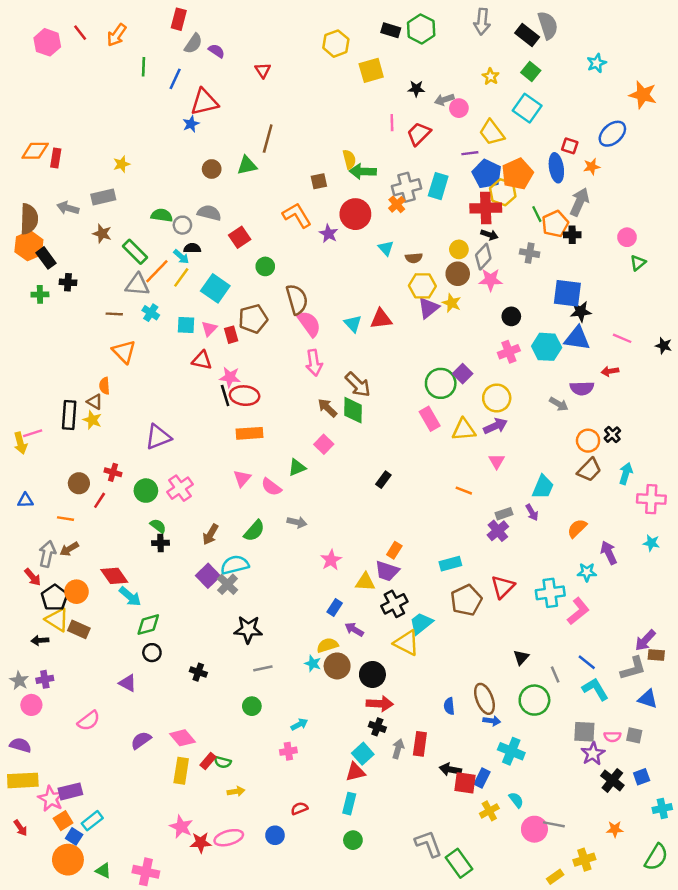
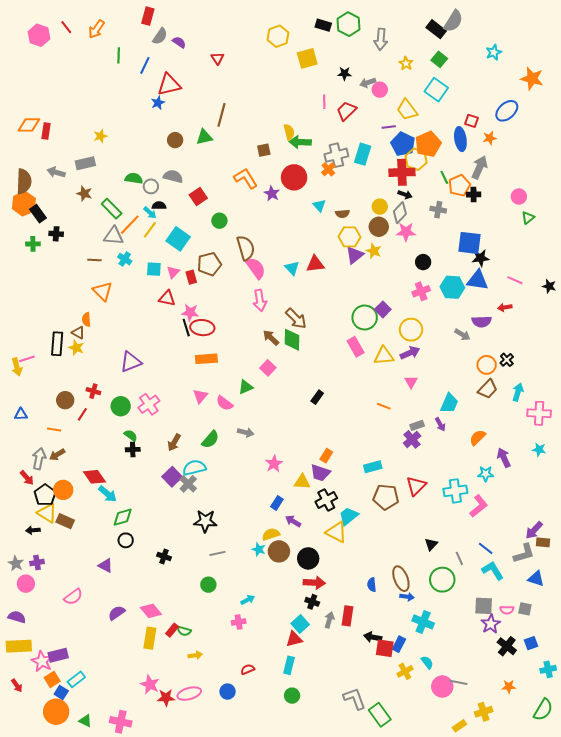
gray arrow: (482, 22) -> (381, 39), moved
gray semicircle: (548, 25) -> (453, 21), turned 50
brown pentagon: (466, 600) -> (386, 497), turned 30

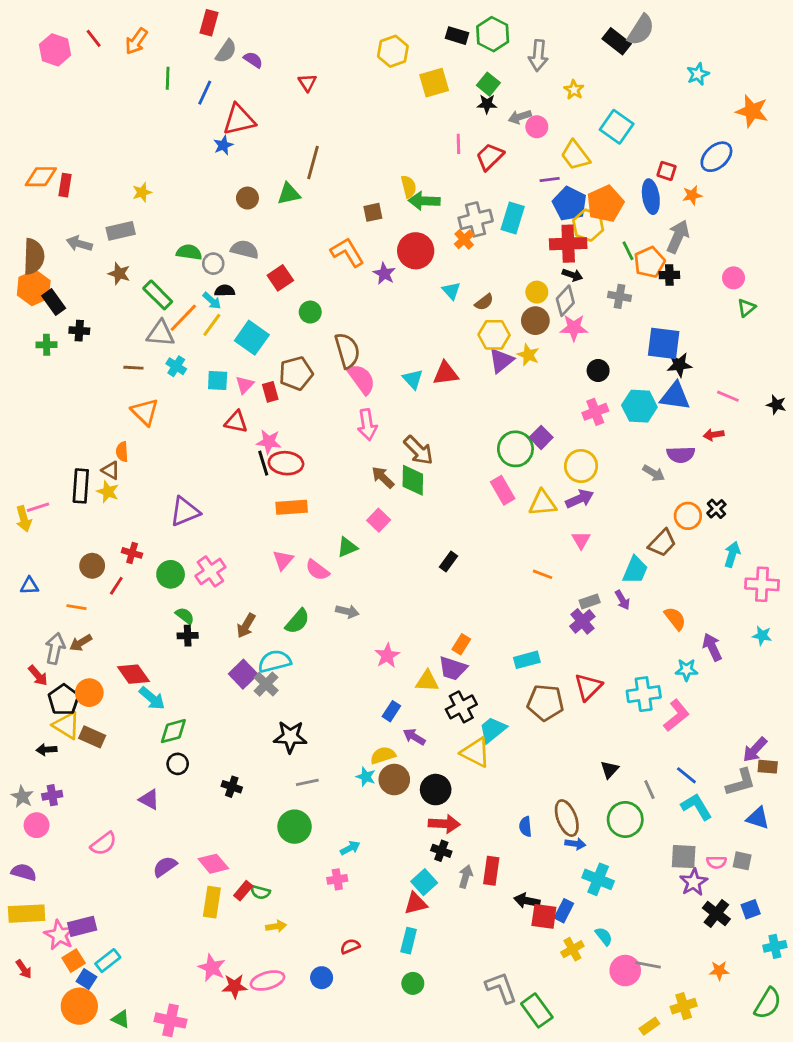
green square: (439, 59) -> (488, 84), moved
brown semicircle: (342, 214) -> (484, 302), turned -32
brown trapezoid: (488, 389) -> (662, 543), moved
orange semicircle: (478, 437) -> (675, 619), turned 96
green circle: (208, 585) -> (295, 827), size x1.5

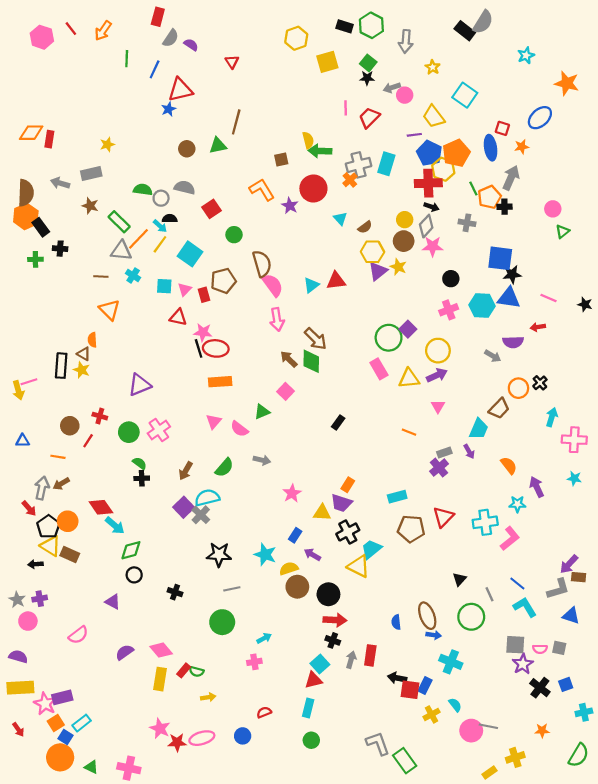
cyan triangle: (413, 379) -> (311, 285), turned 35
cyan star: (366, 777) -> (265, 555), moved, size x1.5

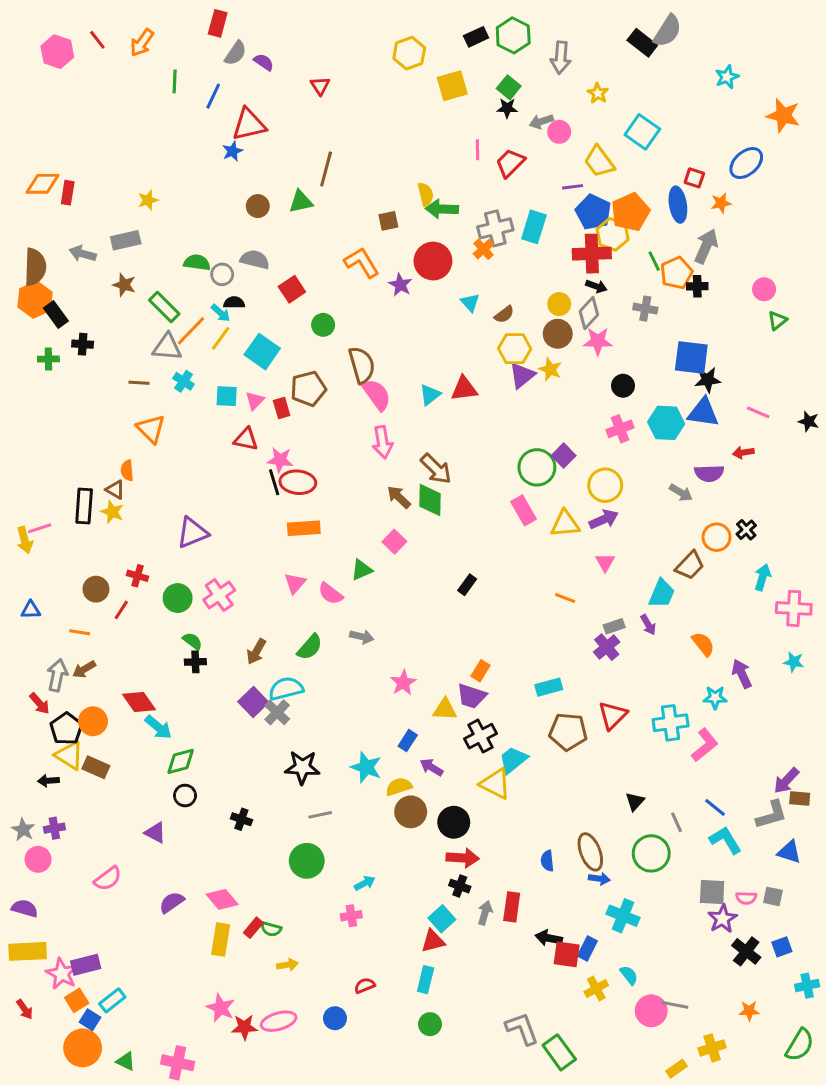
black rectangle: (345, 26) -> (476, 37), turned -42

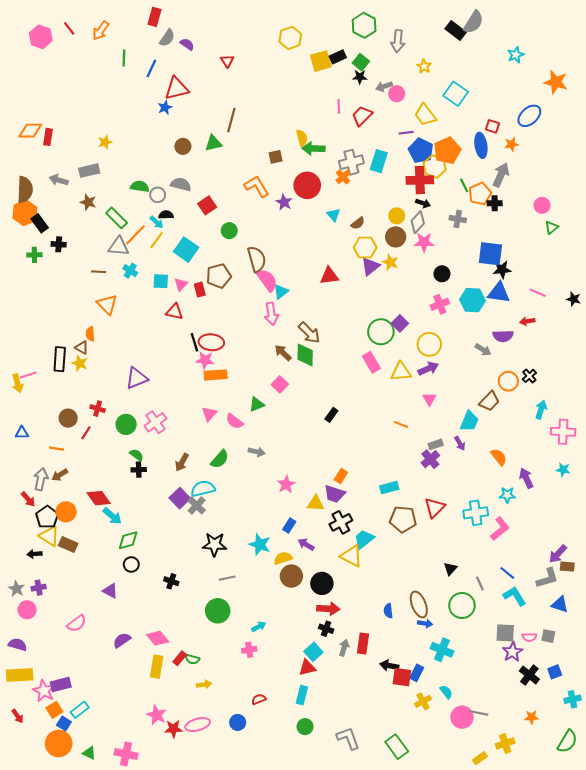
black rectangle: (476, 37) -> (338, 57), moved
cyan triangle: (430, 395) -> (281, 292), moved
pink star: (280, 460) -> (205, 360), moved
gray L-shape: (522, 1029) -> (348, 738), moved

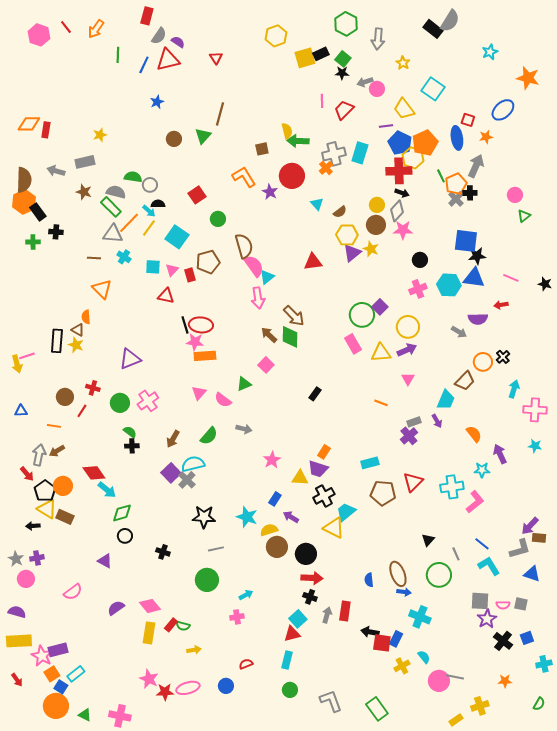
red triangle: (177, 88) -> (168, 60), moved
green triangle: (213, 143) -> (203, 136), turned -36
gray semicircle: (181, 184) -> (116, 192), moved
gray cross: (458, 219) -> (456, 199), moved, turned 35
green semicircle: (567, 741) -> (539, 704), size x0.6

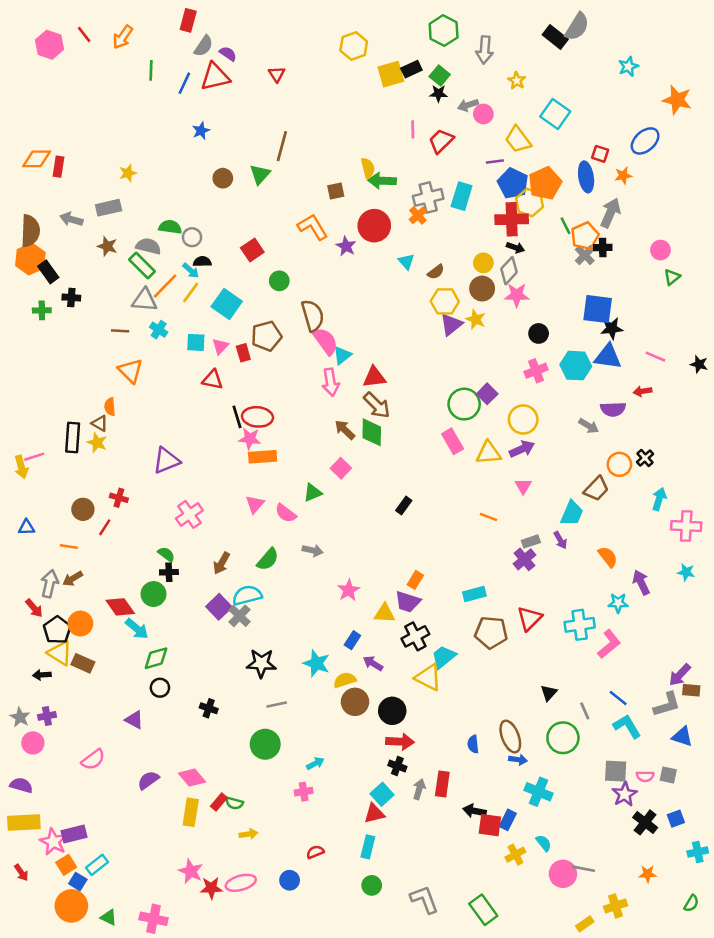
red triangle: (313, 262) -> (374, 377), moved
green circle: (120, 403) -> (154, 594), moved

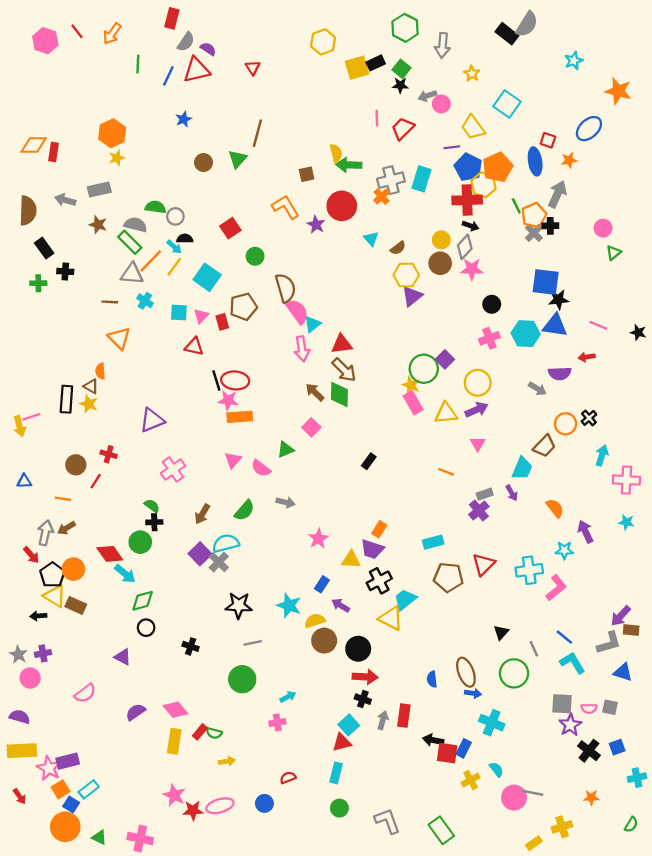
orange hexagon: (30, 259) -> (112, 133), moved
yellow star: (476, 319) -> (411, 385), moved

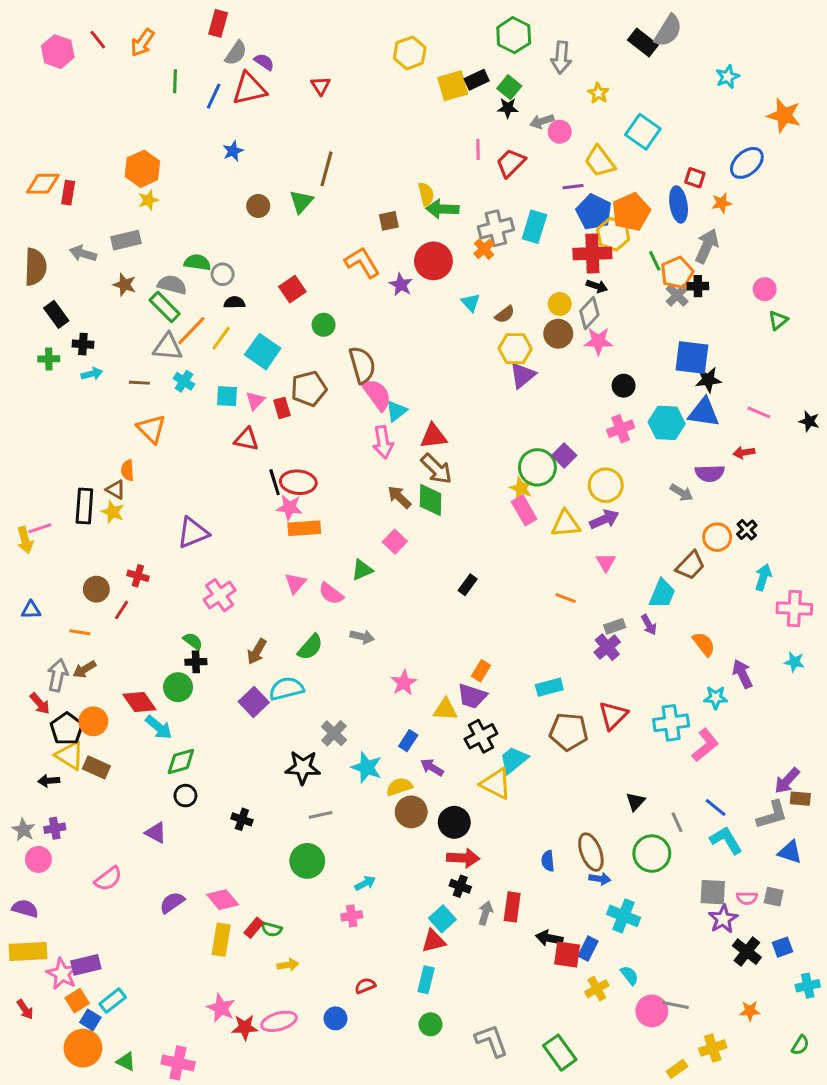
cyan arrow: (174, 247) -> (92, 374), moved, turned -56
gray cross: (219, 562) -> (334, 733), moved

